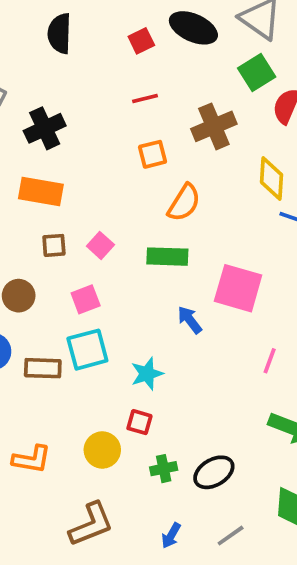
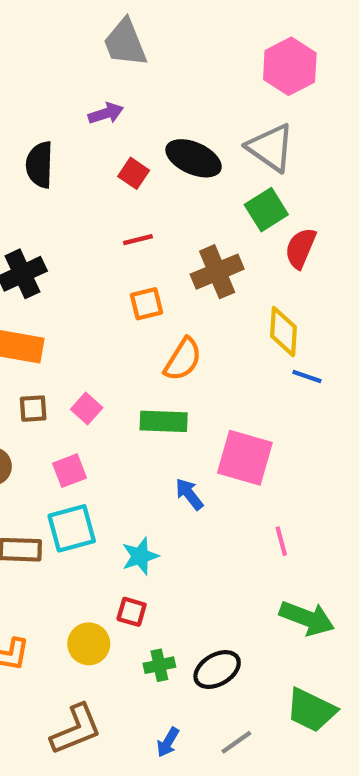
red square: (141, 41) -> (134, 173), turned -30
pink line: (270, 361) -> (281, 541), turned -35

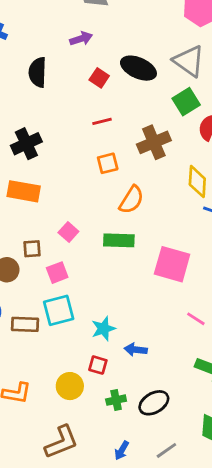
brown square: (33, 409) -> (32, 249), moved
blue arrow: (189, 494) -> (136, 350), moved, turned -45
pink line: (281, 541) -> (196, 319), turned -42

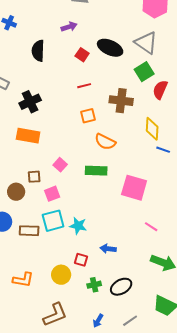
brown cross: (154, 142) -> (121, 101), turned 30
orange semicircle: (131, 200) -> (105, 142), turned 85
cyan star: (103, 329) -> (78, 226), moved, turned 30

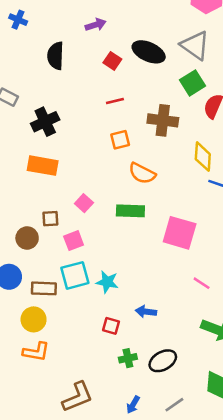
yellow circle: (61, 275) -> (34, 319), moved

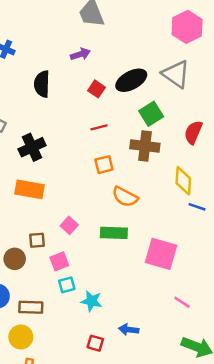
black ellipse: (149, 52) -> (131, 80), turned -52
green square: (193, 83) -> (151, 114), moved
cyan square: (75, 275) -> (67, 285), moved, size x0.6

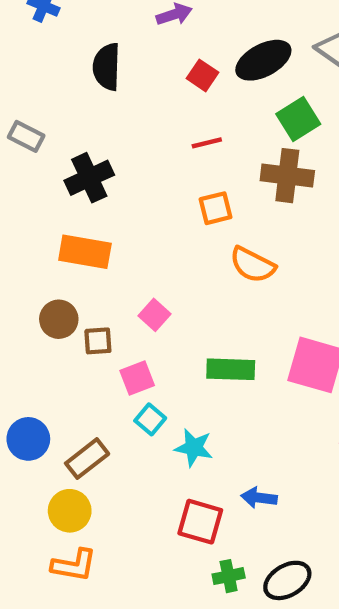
green rectangle: (114, 233) -> (231, 369), moved
brown circle: (15, 259) -> (59, 319), moved
cyan square: (67, 285) -> (150, 419), turned -35
brown rectangle: (31, 307) -> (87, 459), turned -40
red square: (95, 343) -> (200, 522), size x1.5

